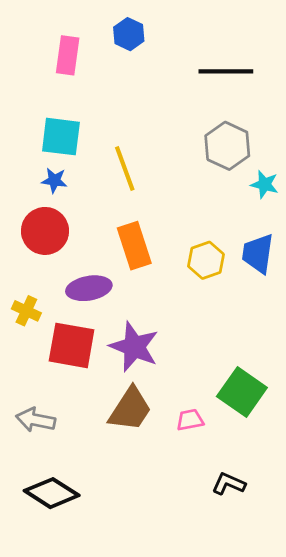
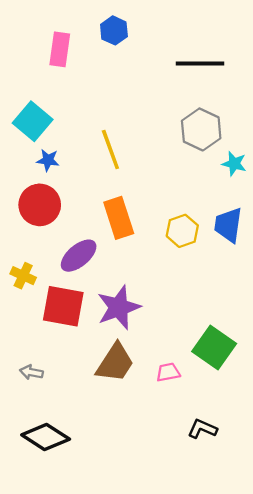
cyan square: (61, 137) -> (33, 121), moved, turned 33
purple ellipse: (89, 288) -> (79, 256), turned -30
purple star: (134, 347) -> (119, 307), turned 30
gray arrow: (36, 420) -> (31, 372), size x0.7

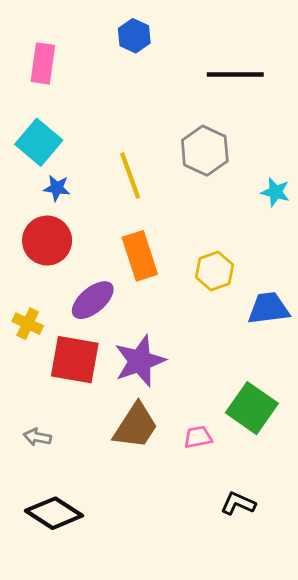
pink rectangle: (60, 49) -> (43, 63), moved
gray hexagon: (201, 129) -> (205, 151), moved
blue trapezoid: (228, 225) -> (268, 308), moved, turned 75

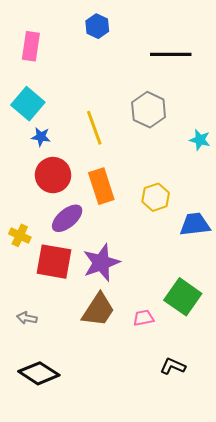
red circle: (47, 241) -> (53, 175), moved

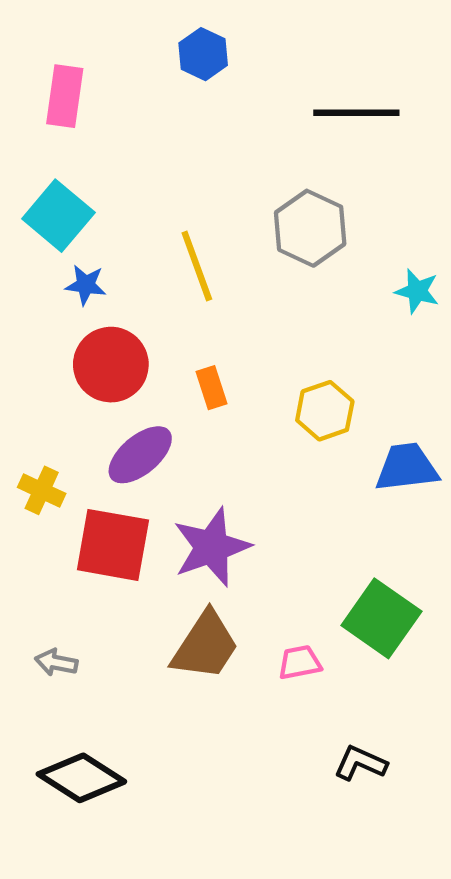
orange rectangle: (101, 186) -> (212, 388), size x0.6

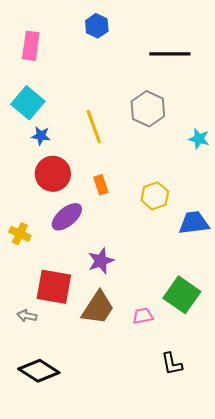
red square: (113, 545) -> (54, 287), moved
purple star: (212, 547) -> (101, 261), size x0.7
black L-shape: (360, 763) -> (172, 364), turned -125

